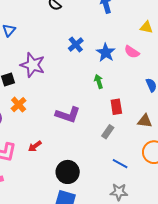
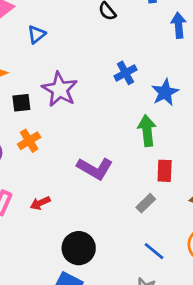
green arrow: (99, 81) -> (147, 131), size x1.5

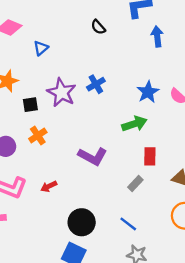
blue cross: (126, 73) -> (96, 84), moved
green arrow: (147, 131) -> (134, 124), turned 80
blue line: (154, 251) -> (128, 224), moved

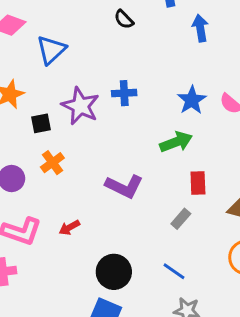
blue triangle: (41, 48) -> (51, 50), size x1.5
blue cross: (96, 84) -> (124, 93), turned 30

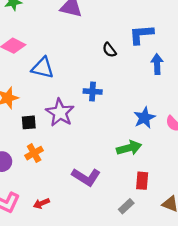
black semicircle: (124, 19) -> (109, 50), moved
blue triangle: (51, 50) -> (43, 68), turned 50
blue cross: (124, 93) -> (93, 91), moved

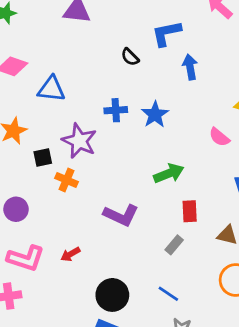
blue star: (144, 118) -> (155, 115), moved
orange cross: (34, 153) -> (67, 180), moved, turned -30

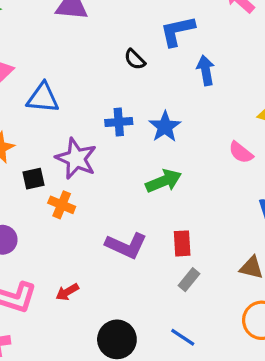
green arrow: (169, 173) -> (164, 181), moved
red rectangle: (190, 211) -> (182, 243), moved

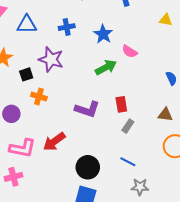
blue cross: (119, 122) -> (67, 27), moved
pink semicircle: (241, 152) -> (130, 51), moved
orange cross: (62, 205) -> (39, 96), moved
red arrow: (67, 292) -> (54, 142), size x1.6

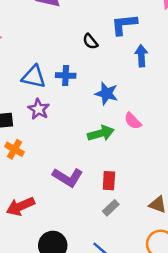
blue triangle: (27, 24) -> (34, 77), moved
blue star: (103, 34) -> (106, 93), turned -30
purple star: (51, 59) -> (39, 109), size x0.7

